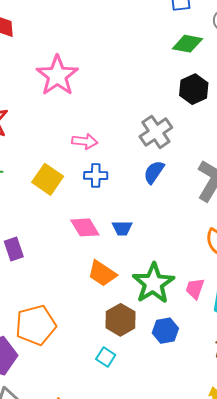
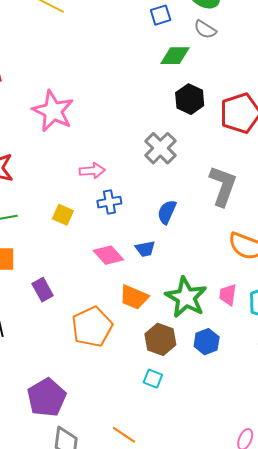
blue semicircle: (154, 172) -> (167, 212), moved
yellow square: (48, 179) -> (63, 215), size x0.7
orange pentagon: (36, 325) -> (92, 327), moved

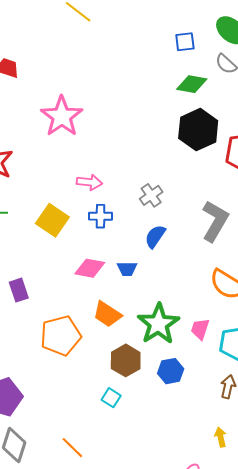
black hexagon: (190, 99) -> (198, 130), size x1.4
gray cross: (160, 148) -> (151, 195), moved, size x0.7
yellow square: (63, 215) -> (52, 220), size x1.5
pink diamond: (108, 255) -> (90, 268), turned -48

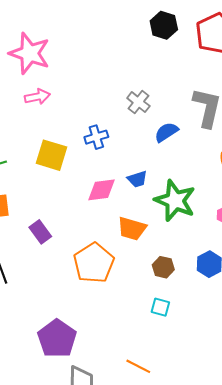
black hexagon: (198, 130) -> (164, 25), size x0.7
pink arrow: (89, 182) -> (37, 97), moved
blue semicircle: (155, 236) -> (166, 132), moved, turned 40
green star: (158, 324) -> (175, 201), moved
brown hexagon: (126, 360) -> (163, 267), size x0.7

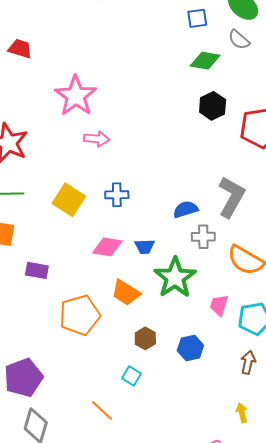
pink arrow: (37, 97) -> (97, 139), moved
gray cross: (138, 102) -> (203, 237), moved, turned 35
purple rectangle: (40, 232) -> (37, 270), turned -60
orange line: (138, 366) -> (102, 411), moved

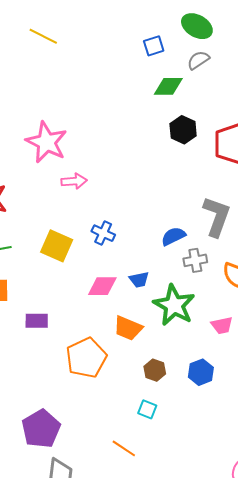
gray semicircle: (239, 40) -> (198, 60), turned 115
blue cross: (117, 195) -> (103, 233), turned 35
pink trapezoid: (219, 305) -> (222, 325), turned -110

